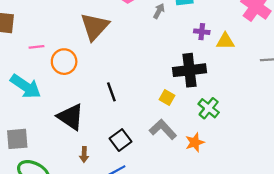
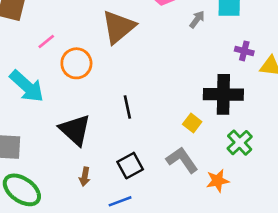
pink line: (37, 47) -> (46, 41), turned -40

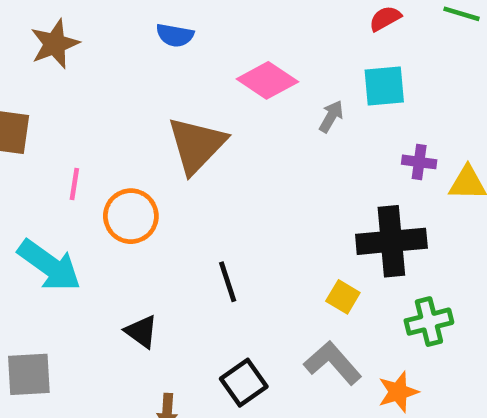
pink line: (46, 41) -> (74, 184), turned -36
black triangle: (75, 130) -> (141, 331), size x0.6
green cross: (240, 143) -> (429, 322), turned 35

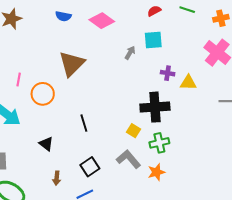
pink diamond: (267, 80) -> (102, 21), moved
green cross: (429, 322) -> (159, 143), moved

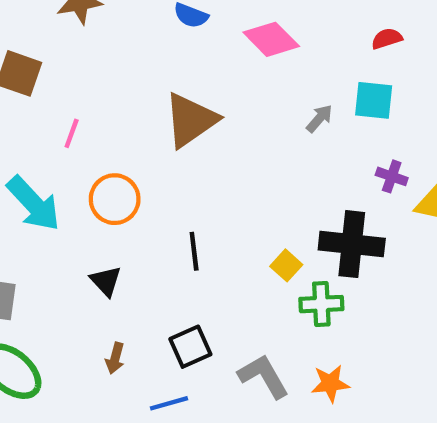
orange circle: (43, 94) -> (115, 199), moved
yellow square: (133, 131) -> (286, 265), moved
green cross: (159, 143) -> (321, 304), moved
gray L-shape: (128, 159) -> (264, 376), moved

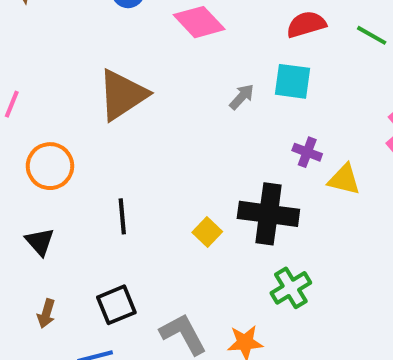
red semicircle: (387, 39) -> (306, 24), size x1.4
green cross: (321, 304) -> (291, 288), moved, turned -30

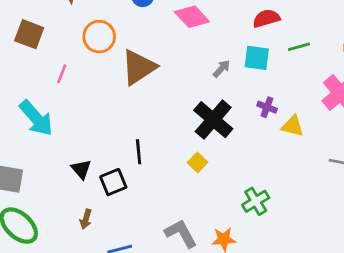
green line: (372, 35) -> (299, 47), moved, turned -45
orange circle: (50, 166) -> (99, 37), moved
black cross: (268, 214) -> (213, 120), moved, turned 33
black square: (116, 305) -> (113, 182), moved

